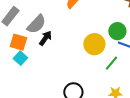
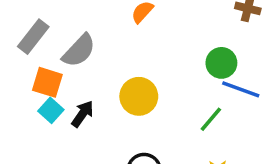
black arrow: (45, 38) -> (82, 114), moved
yellow circle: (94, 44) -> (139, 96), moved

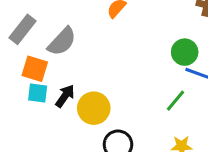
yellow circle: (139, 96) -> (94, 108), moved
cyan square: (51, 110) -> (38, 93), turned -35

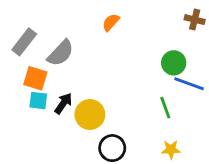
green line: (176, 101) -> (165, 108), turned -60

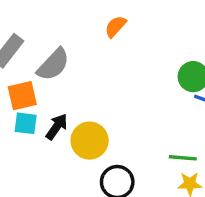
orange square: (35, 78) -> (22, 96), turned -30
green line: (165, 108) -> (183, 158), moved, turned -65

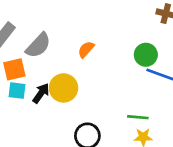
orange semicircle: (115, 26) -> (86, 49), moved
yellow circle: (90, 141) -> (63, 88), moved

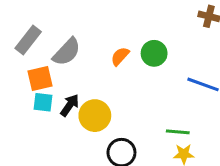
green circle: (146, 55) -> (154, 53), moved
yellow circle: (63, 88) -> (95, 116), moved

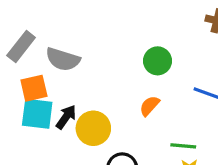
gray semicircle: (67, 52) -> (63, 59), turned 64
orange semicircle: (120, 56) -> (149, 106), moved
cyan square: (43, 102) -> (37, 114), size x1.5

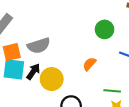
gray semicircle: (63, 59) -> (39, 46), moved, turned -35
green circle: (158, 61) -> (105, 29), moved

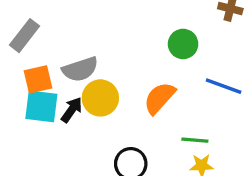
orange semicircle: (89, 64) -> (159, 98), size x1.5
yellow circle: (52, 79) -> (100, 98), moved

